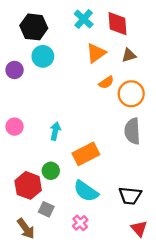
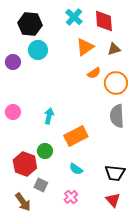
cyan semicircle: (86, 191) -> (76, 169), size x0.6
red triangle: (139, 229) -> (113, 200), moved

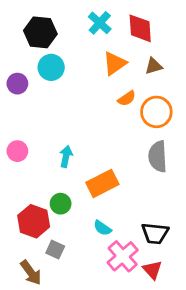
pink cross: (71, 197) -> (123, 256), moved, size x1.6

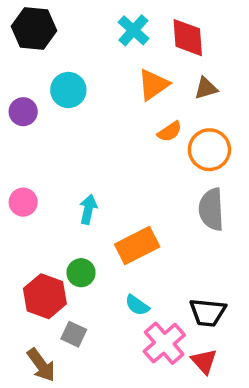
black hexagon: (40, 32) -> (34, 29), moved

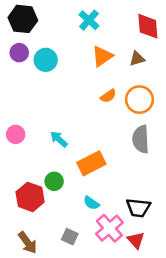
red diamond: (188, 38) -> (148, 26), moved
purple circle: (23, 112) -> (19, 53), moved
orange semicircle: (170, 132) -> (108, 96), moved
cyan arrow: (88, 209) -> (59, 139), turned -60
gray square: (74, 334) -> (70, 237), moved

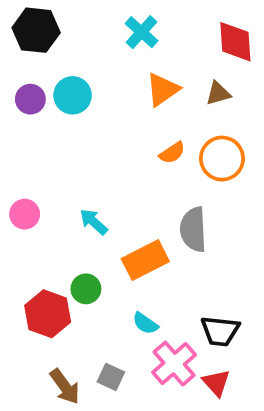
purple circle: (19, 53) -> (30, 99), moved
gray semicircle: (141, 139) -> (193, 229), moved
brown arrow: (28, 243) -> (65, 387), moved

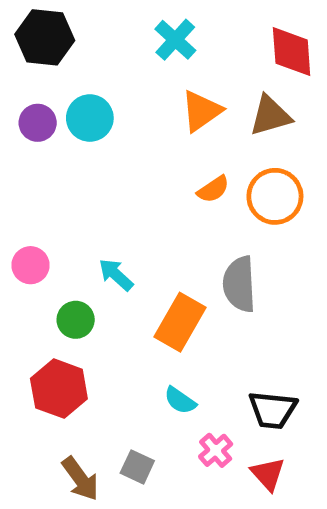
brown triangle: (218, 93) -> (270, 116), size x1.4
orange rectangle: (145, 260) -> (180, 322), turned -33
green circle: (86, 289) -> (76, 320), moved
pink cross: (174, 364) -> (216, 450), size x0.6

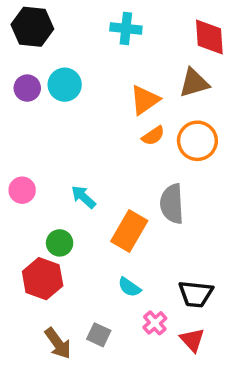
cyan cross: (175, 40) -> (126, 28), turned -36
orange triangle: (201, 111) -> (145, 100), moved
green circle: (76, 320) -> (60, 243), moved

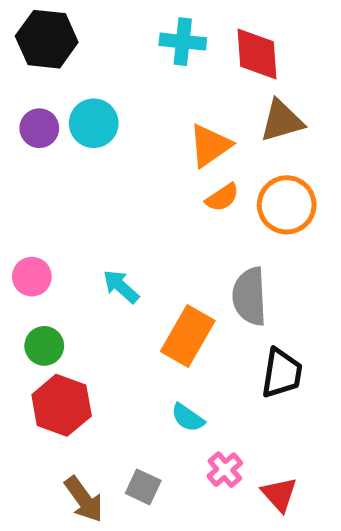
red diamond: (209, 37) -> (257, 54), moved
green circle: (60, 243) -> (44, 346), moved
black trapezoid: (196, 294) -> (282, 373), moved, turned -87

